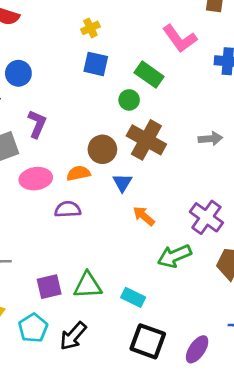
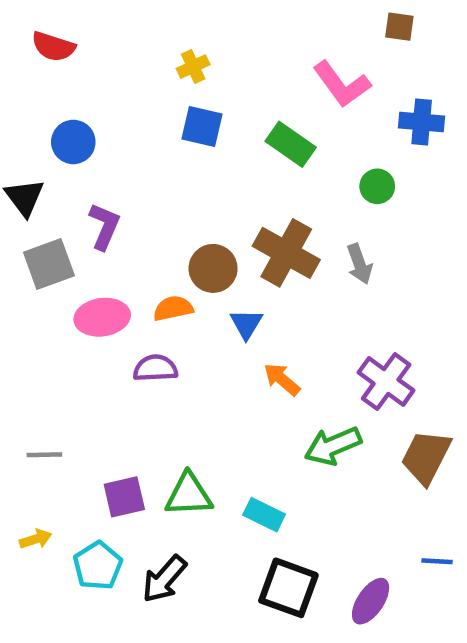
green circle: (129, 100) -> (377, 186), moved
gray arrow: (210, 139) -> (359, 264), moved, turned 75

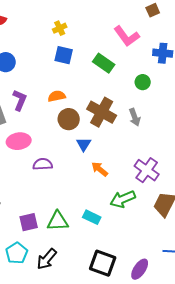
brown square: (399, 27) -> (153, 10), turned -32
orange semicircle: (173, 308) -> (57, 96), moved
cyan rectangle: (264, 515) -> (92, 217), moved

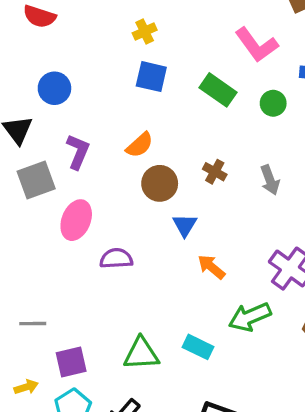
green circle: (143, 82) -> (273, 103), moved
orange semicircle: (57, 96) -> (140, 145), turned 150
brown cross: (102, 112) -> (215, 172), size x0.5
pink ellipse: (19, 141) -> (76, 220), turned -60
purple square: (29, 222) -> (71, 362), moved

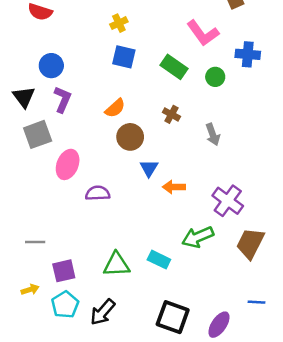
purple L-shape: (78, 152) -> (63, 99), moved
brown cross: (215, 172) -> (171, 114), moved
orange arrow: (211, 267) -> (174, 187), moved, turned -40

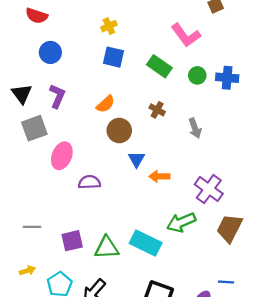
blue cross: (248, 54) -> (227, 78), moved
blue circle: (51, 66) -> (50, 52), moved
cyan rectangle: (159, 260) -> (146, 243), size x1.5
purple square: (64, 271) -> (72, 241), moved
blue line: (257, 302) -> (226, 282), moved

